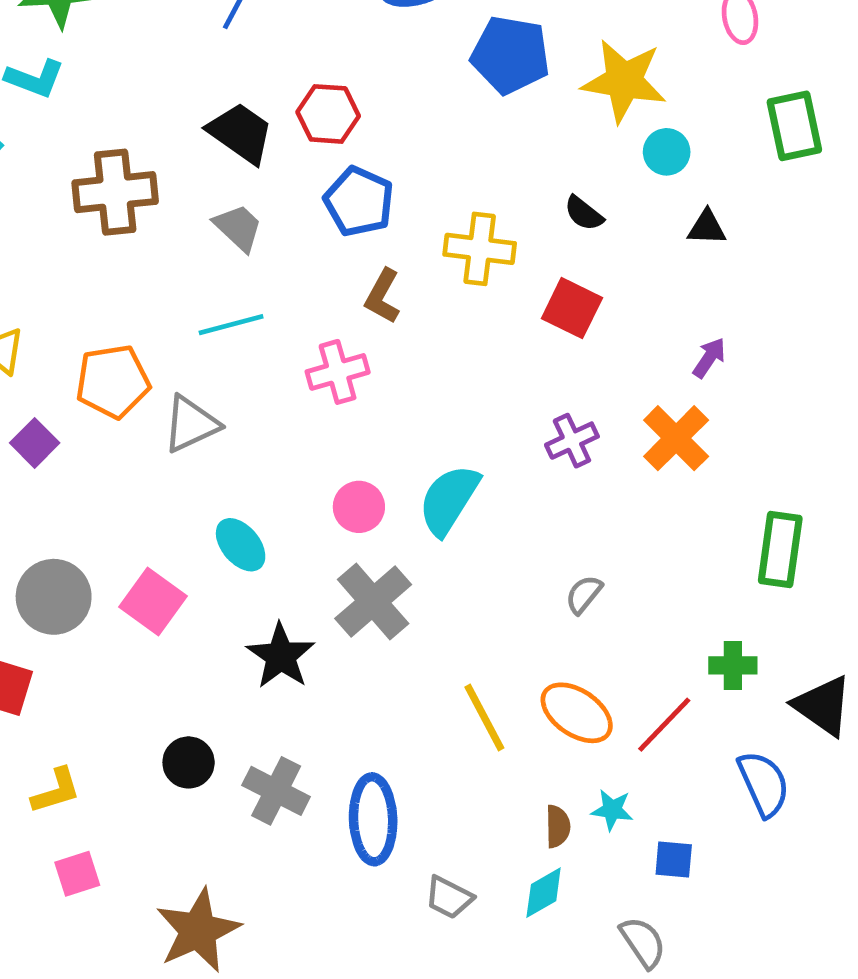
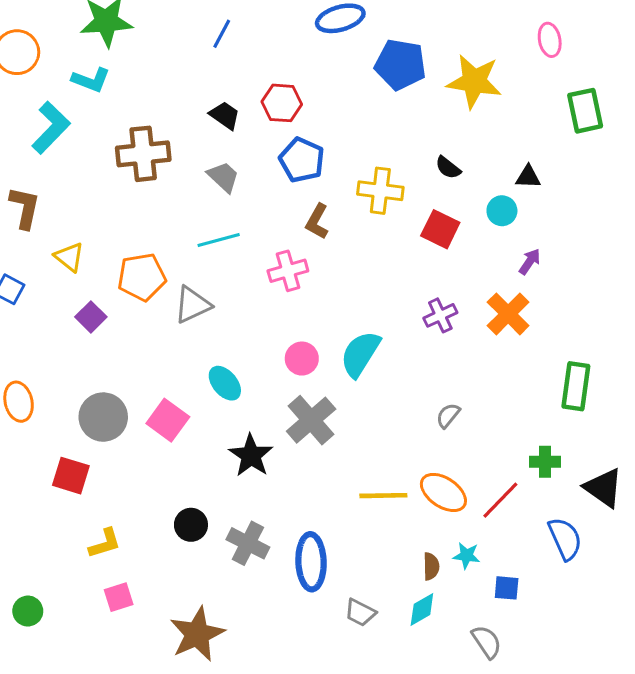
black trapezoid: (241, 133) -> (225, 115), size x0.7
cyan circle: (667, 152) -> (502, 211), moved
yellow line: (484, 718) -> (383, 496), turned -63

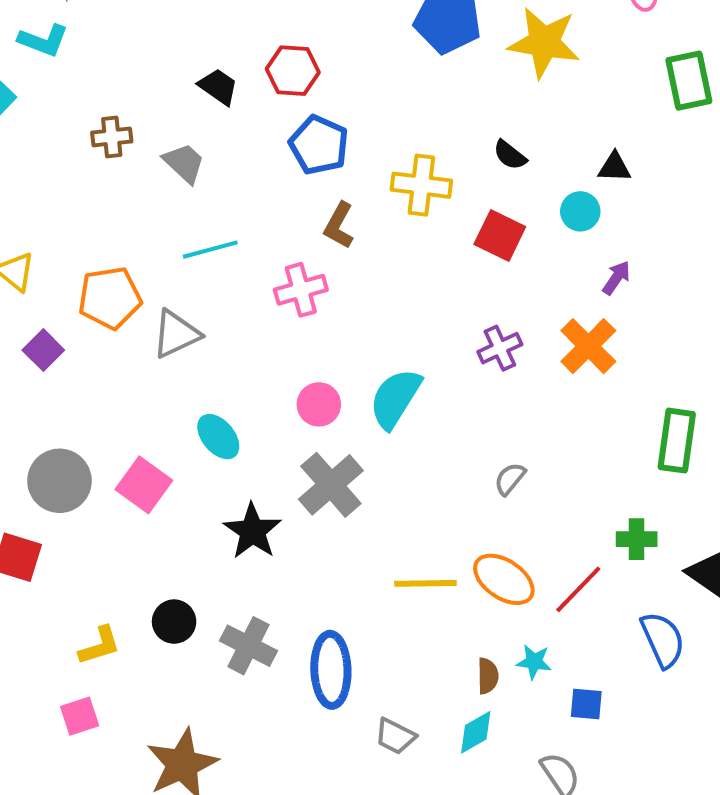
brown cross: (143, 154) -> (112, 137), size x0.6
gray trapezoid: (223, 177) -> (184, 163), moved
yellow L-shape: (105, 543) -> (100, 646), moved

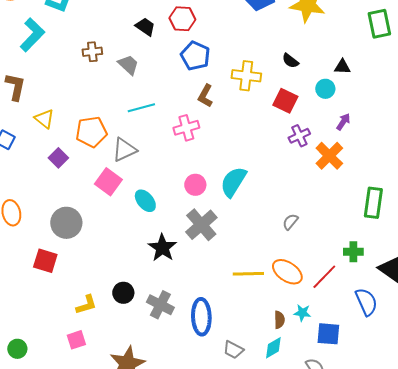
purple cross: (500, 348) -> (299, 136), moved
pink square: (144, 485) -> (108, 182), moved
blue square: (586, 704) -> (328, 334), size x1.4

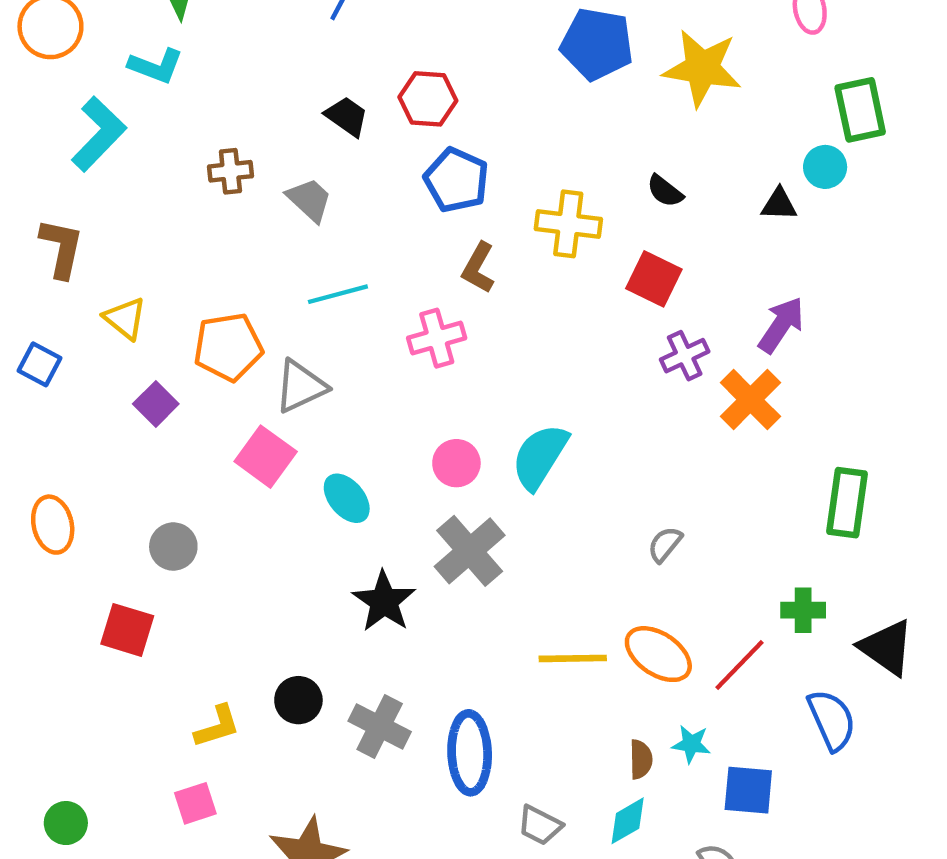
cyan circle: (325, 89) -> (825, 167), moved
purple arrow: (343, 122) -> (781, 325), size x1.5
gray circle: (66, 223) -> (173, 547), size x0.7

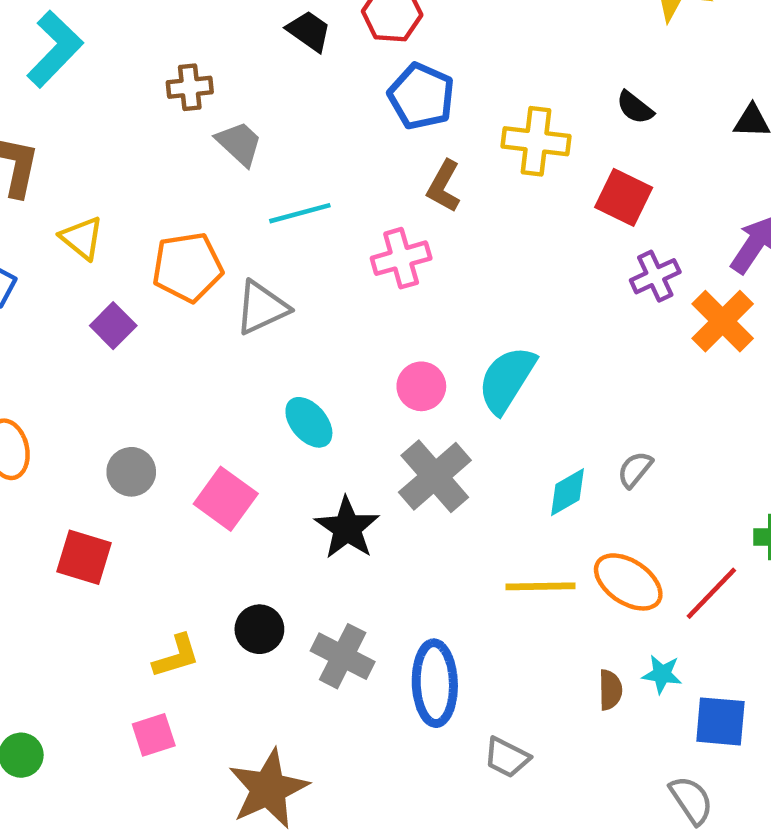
gray trapezoid: (309, 200) -> (239, 143), moved
pink square: (266, 457) -> (226, 499), moved
cyan diamond: (628, 821) -> (567, 492), moved

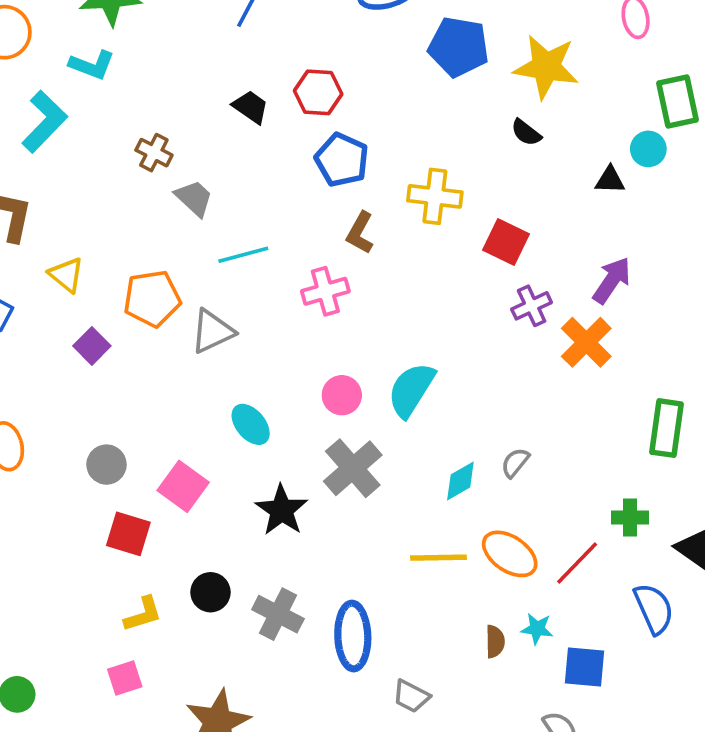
brown cross: (190, 87) -> (154, 153), turned 33
black semicircle: (635, 107) -> (526, 133), moved
red square: (84, 557) -> (128, 534), moved

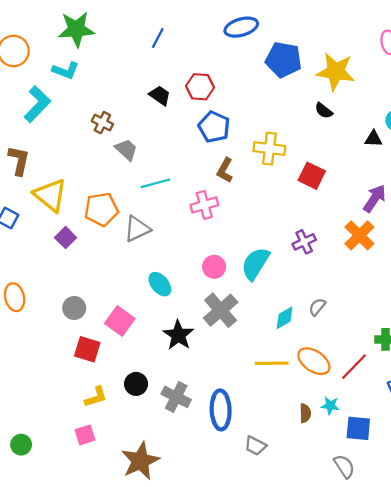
yellow triangle: (66, 275) -> (50, 195), size x1.6
purple cross: (532, 306) -> (304, 242), moved

